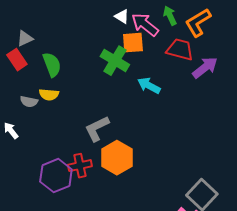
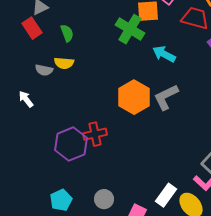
green semicircle: (52, 65) -> (67, 33), size x0.7
gray L-shape: (97, 129) -> (166, 97), moved
orange hexagon: (117, 158) -> (134, 97), moved

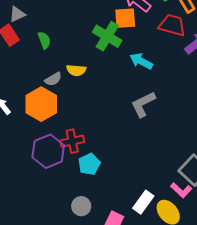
yellow semicircle: (64, 63) -> (76, 70), moved
gray semicircle: (44, 70) -> (53, 79), moved, turned -42
orange hexagon: (134, 97) -> (41, 104), moved
cyan pentagon: (61, 200) -> (89, 164), moved

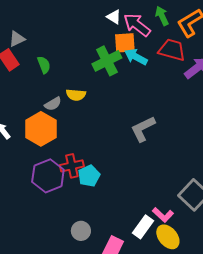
green cross: (107, 36) -> (107, 61), turned 32
cyan arrow: (141, 61) -> (136, 57), moved
cyan pentagon: (89, 164) -> (89, 176), moved
pink L-shape: (181, 190) -> (163, 215), moved

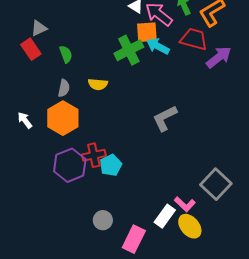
gray semicircle: (53, 104) -> (64, 88), moved, turned -48

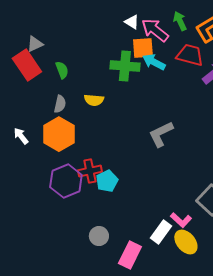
red rectangle: (31, 49) -> (27, 65), size x1.4
green cross: (129, 50) -> (125, 66), turned 32

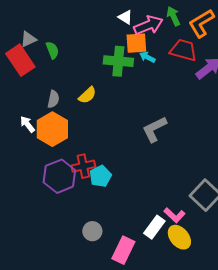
pink arrow: (155, 30) -> (148, 25), turned 120
cyan arrow: (154, 62) -> (147, 57), size x0.7
green semicircle: (62, 70) -> (52, 50), moved
yellow semicircle: (94, 100) -> (87, 95), turned -48
white arrow: (21, 136) -> (27, 124), moved

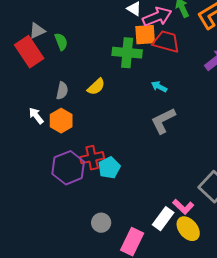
red trapezoid: (183, 50) -> (166, 42), moved
cyan arrow: (147, 57) -> (159, 87), moved
orange hexagon: (52, 129) -> (61, 121), size x0.7

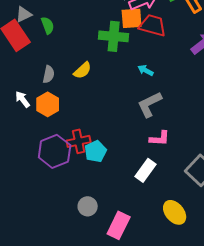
pink L-shape: (183, 207) -> (160, 138), moved, turned -40
white rectangle: (163, 219) -> (146, 170), moved

